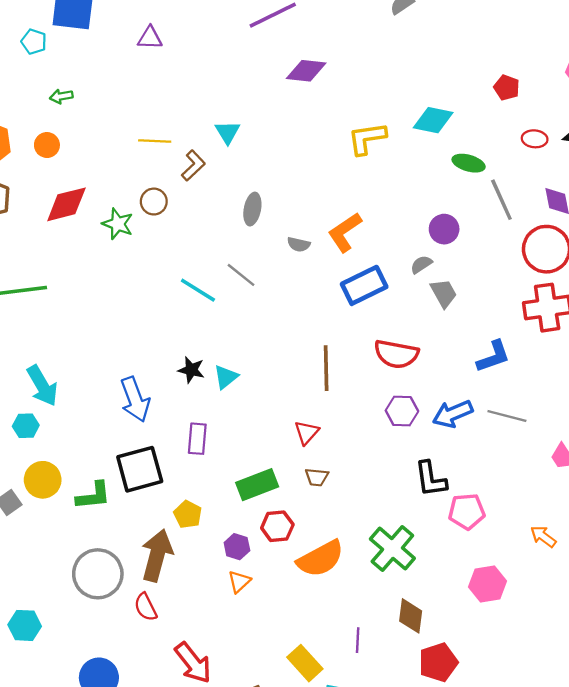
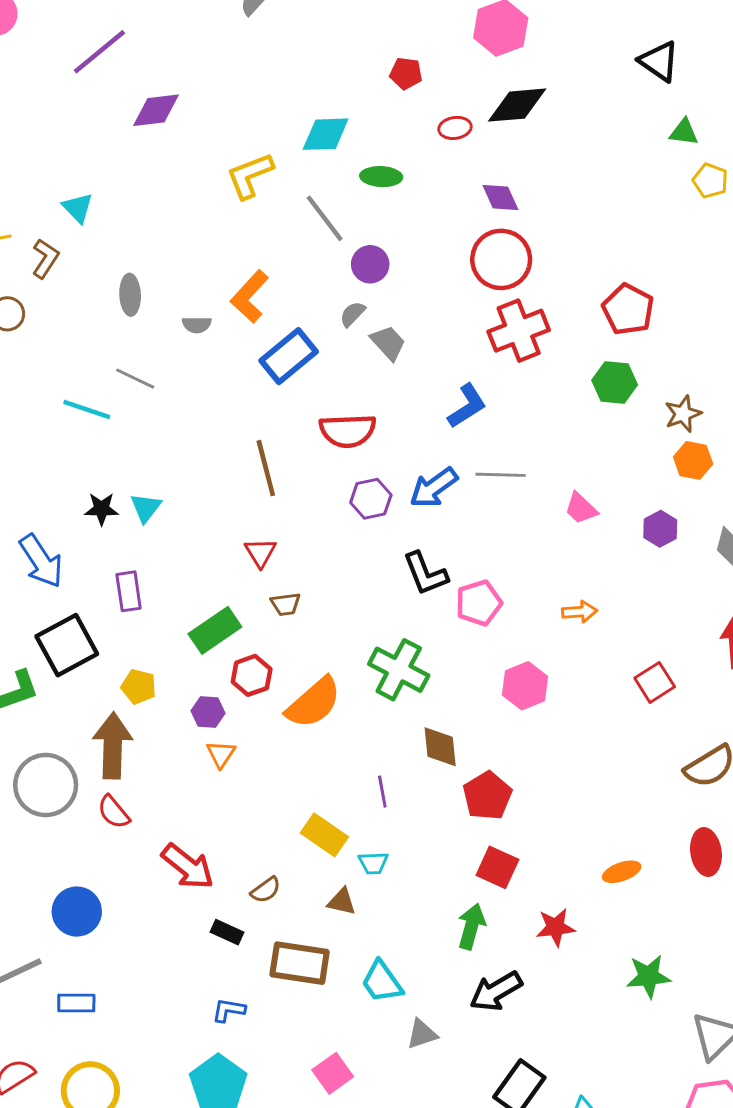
gray line: (501, 200) -> (325, 218), moved
orange arrow: (543, 537) -> (580, 612), turned 152

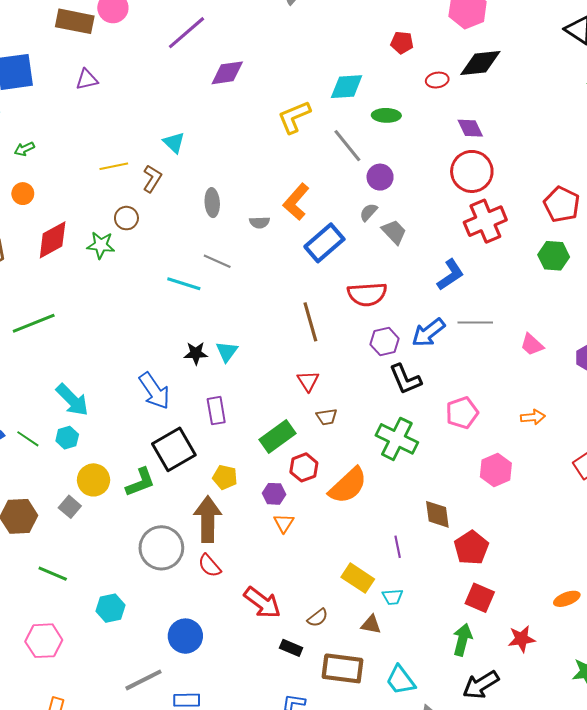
black L-shape: (425, 574) -> (405, 379), moved
green cross: (399, 670) -> (397, 439), moved

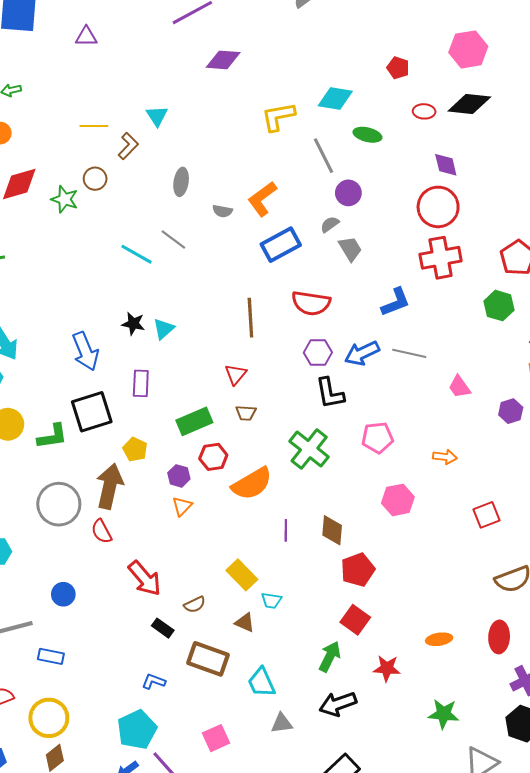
purple line: (398, 547) -> (286, 530), moved
blue circle: (185, 636) -> (63, 594), size x0.7

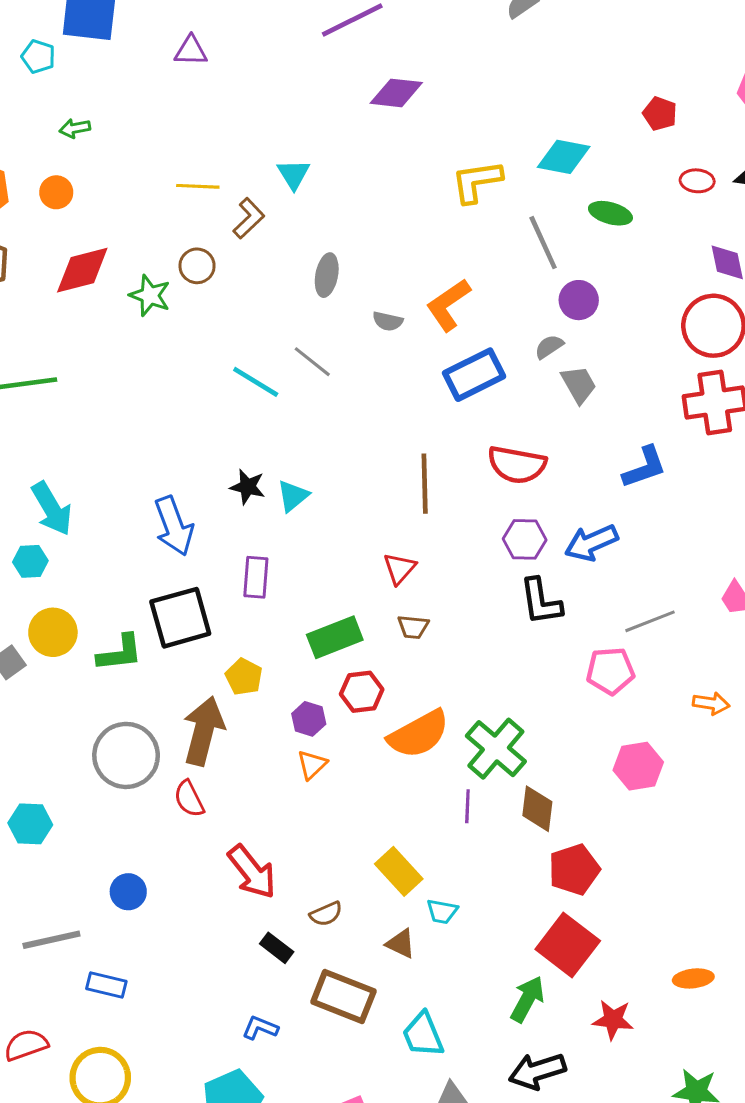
gray line: (409, 353) -> (650, 621), moved, turned -36
green cross: (309, 449) -> (496, 749), moved
red square: (355, 620) -> (568, 945), size x1.4

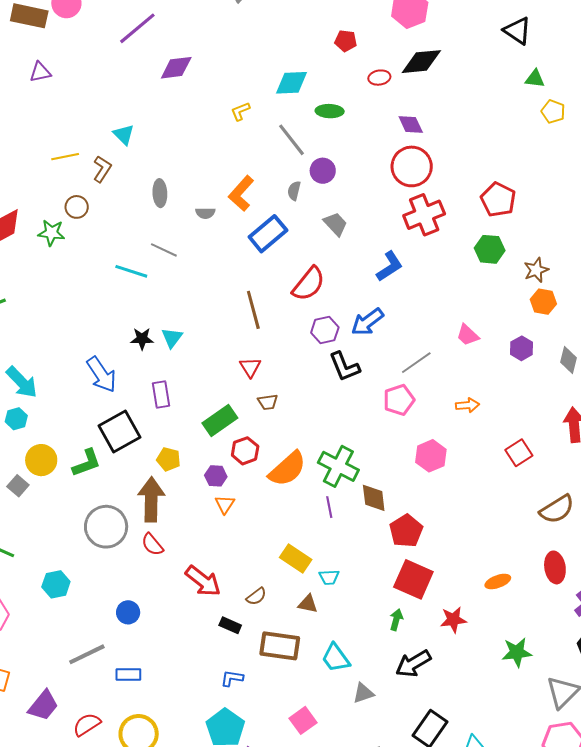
yellow L-shape: (477, 181) -> (240, 111), size x0.6
gray semicircle: (549, 347) -> (294, 191), moved, turned -30
red semicircle: (517, 465) -> (309, 284), turned -48
green arrow: (527, 999) -> (396, 620), size x0.7

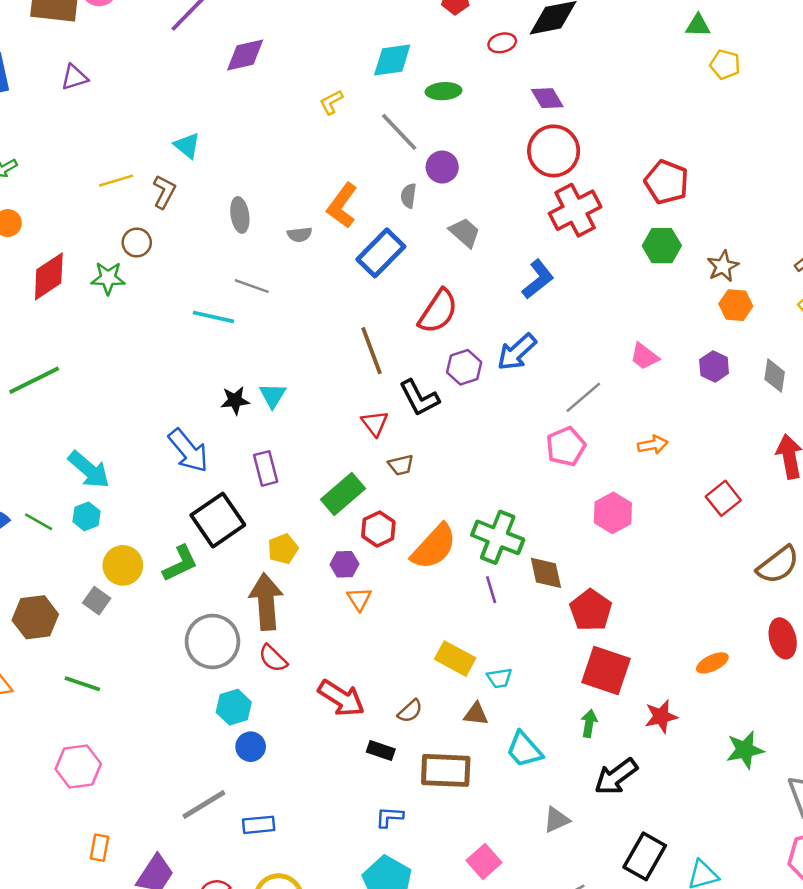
black L-shape: (344, 367) -> (419, 398), moved
yellow pentagon: (168, 459) -> (283, 549), turned -30
cyan hexagon: (56, 584) -> (234, 707), moved
cyan trapezoid: (336, 658) -> (524, 750), moved

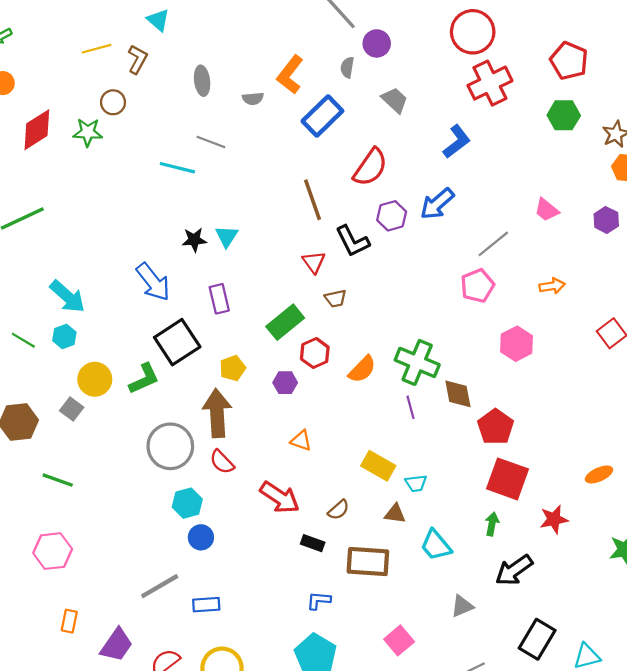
orange semicircle: (434, 547) -> (362, 369), size x0.7
orange triangle: (359, 599) -> (301, 441), moved, turned -40

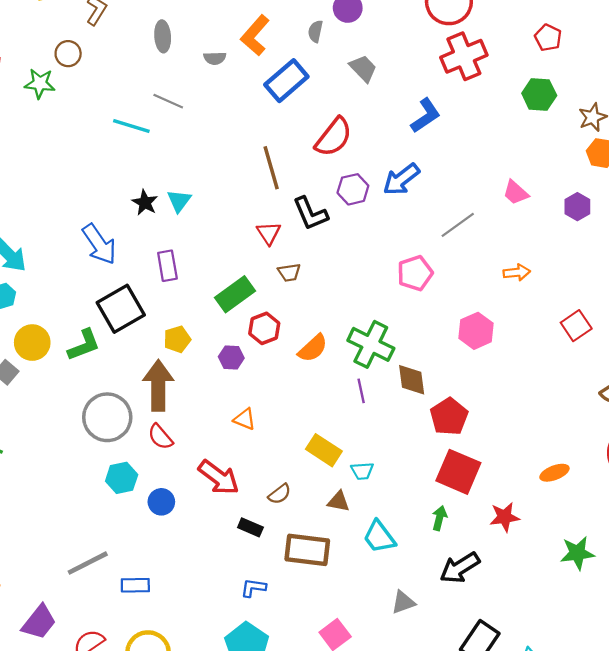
red pentagon: (569, 61) -> (548, 38), size x0.7
black star: (194, 240) -> (145, 203), turned 30
pink pentagon: (477, 286) -> (415, 273), moved
blue circle: (201, 537) -> (161, 502), moved

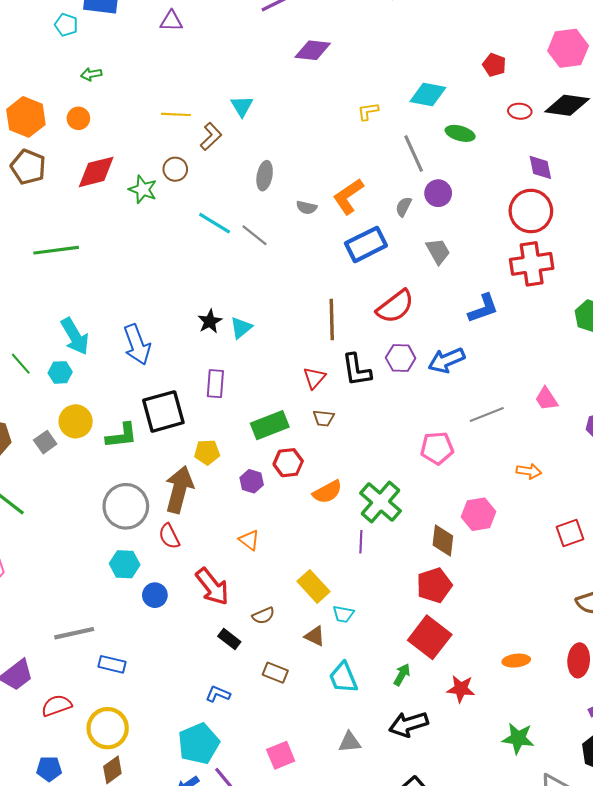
cyan line: (131, 126) -> (215, 223), moved
blue arrow: (99, 244) -> (137, 345), moved
brown diamond: (412, 380) -> (443, 541), moved
brown rectangle: (307, 550) -> (275, 673), size x0.6

